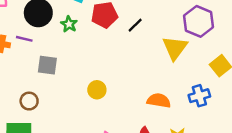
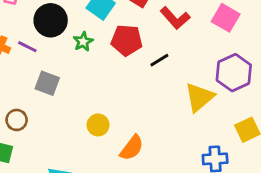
orange semicircle: (159, 101) -> (132, 148), moved, turned 105

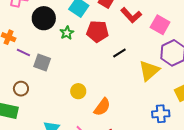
pink square: (226, 18) -> (160, 25), moved
purple line: (27, 47) -> (23, 53), moved
black line: (159, 60) -> (119, 53), moved

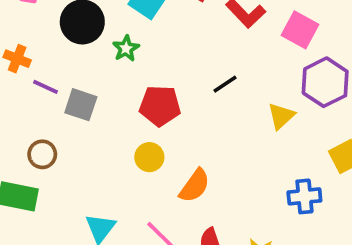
red pentagon: (97, 31) -> (160, 106), moved
yellow triangle: (149, 71) -> (281, 116), size x0.7

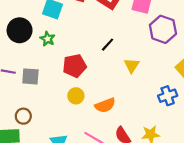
yellow triangle: (281, 116) -> (132, 65), moved
brown circle: (42, 154) -> (23, 116), moved
orange semicircle: (195, 186) -> (105, 105), turned 48

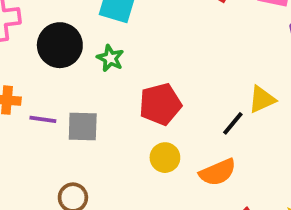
black line: (108, 45) -> (233, 123), moved
yellow triangle: (132, 65) -> (262, 99), turned 35

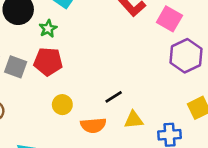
yellow triangle: (262, 99) -> (134, 120), moved
red pentagon: (160, 104) -> (48, 62), moved

